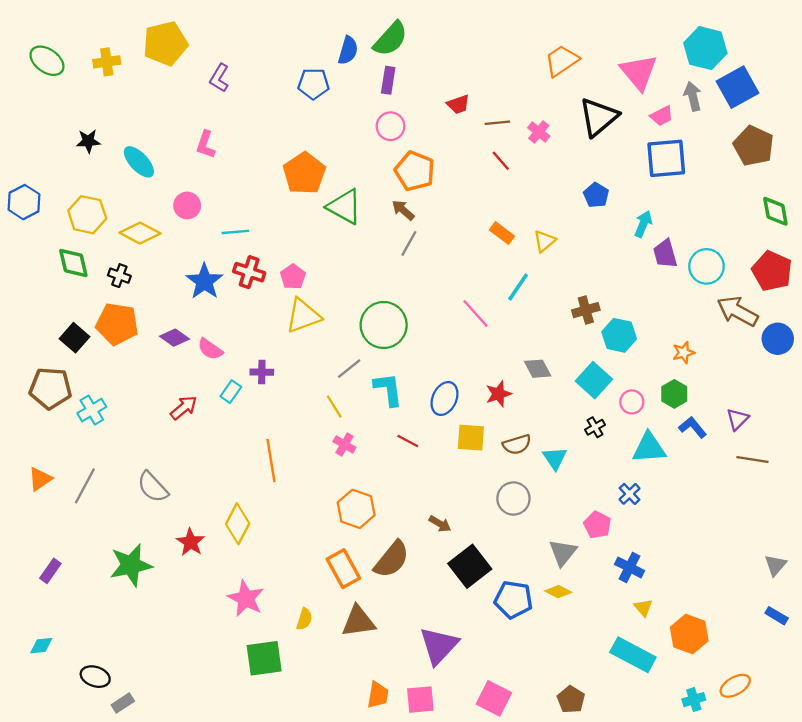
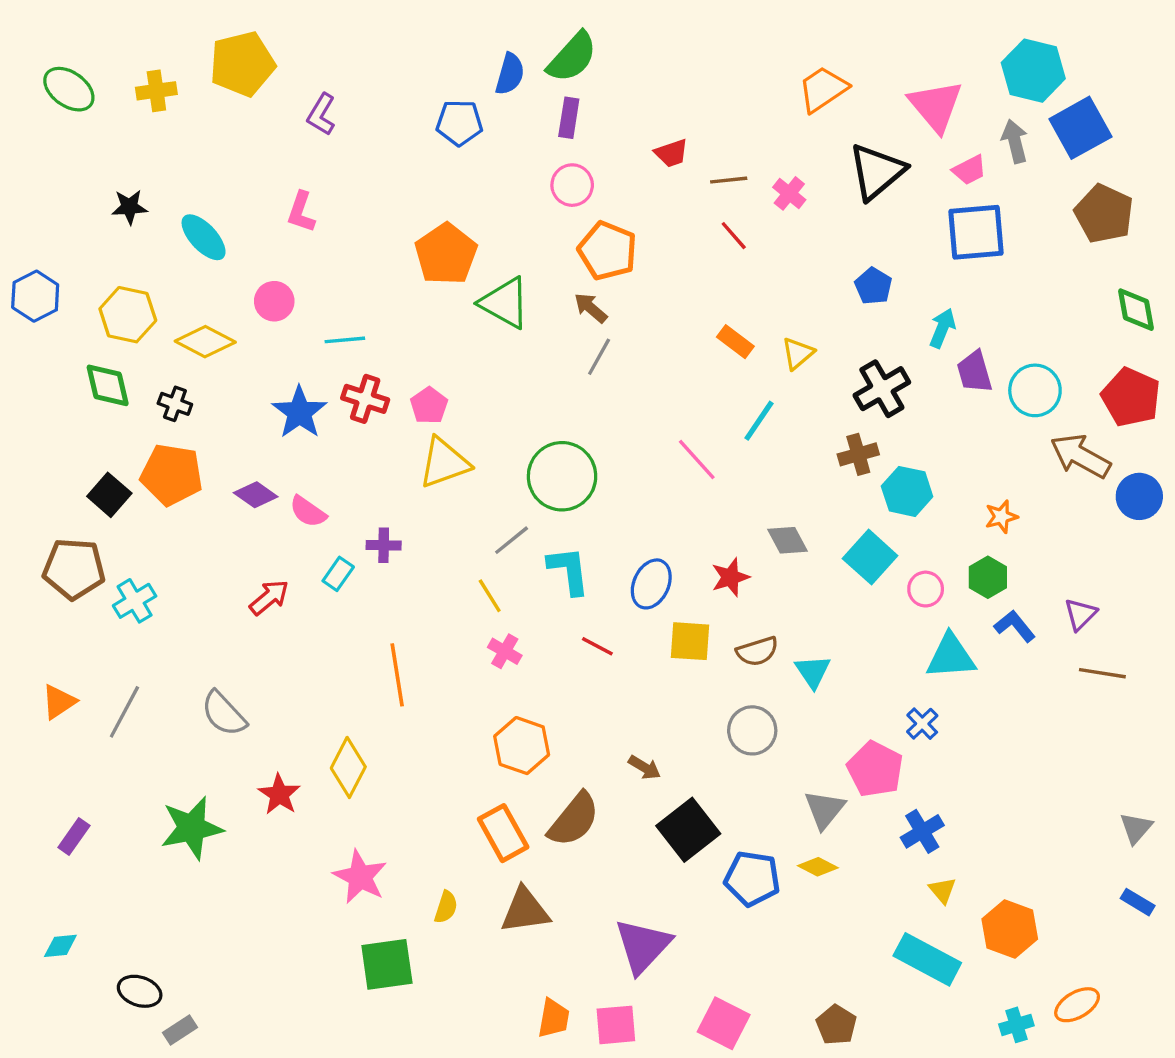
black cross: (595, 427) -> (882, 389), moved, size x1.8
pink pentagon: (597, 525) -> (875, 769), size x1.4
blue cross: (630, 567) -> (922, 831), turned 32

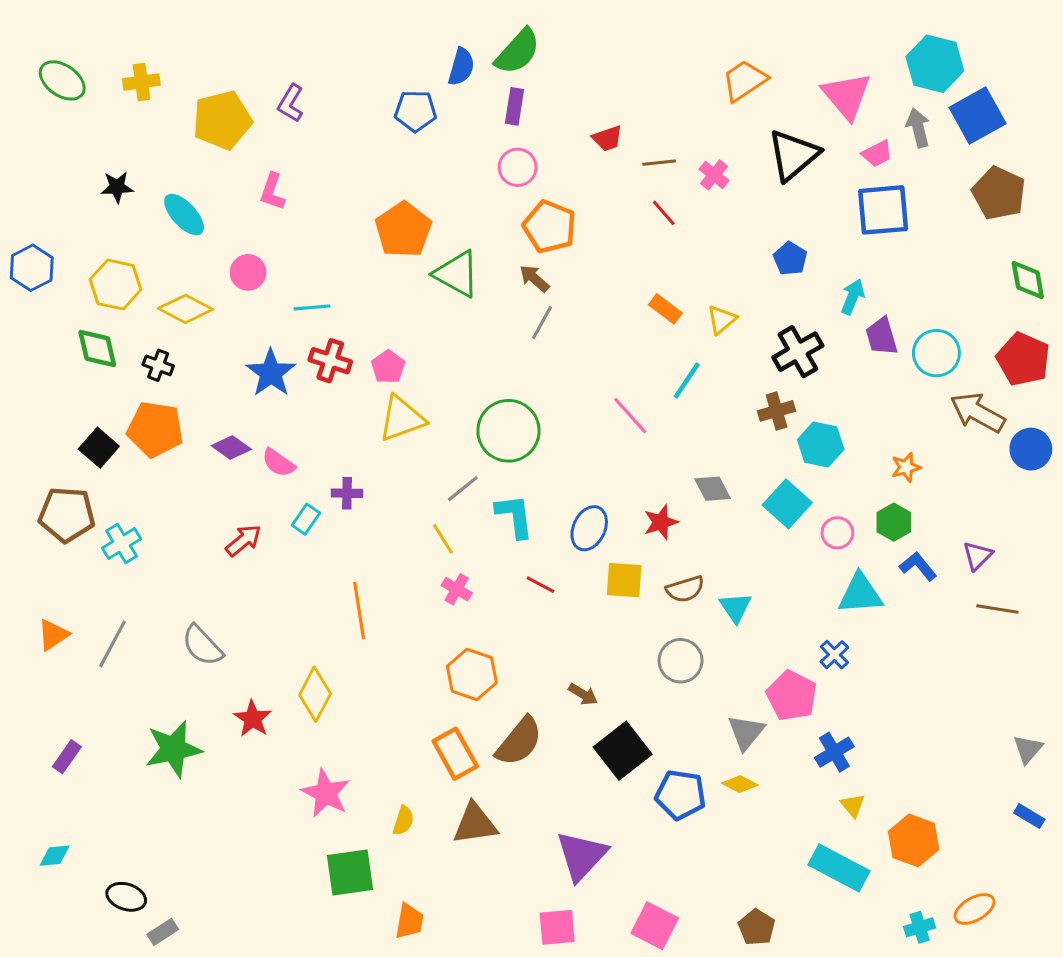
yellow pentagon: (242, 64) -> (222, 120), moved
orange trapezoid: (554, 1018) -> (409, 921), moved

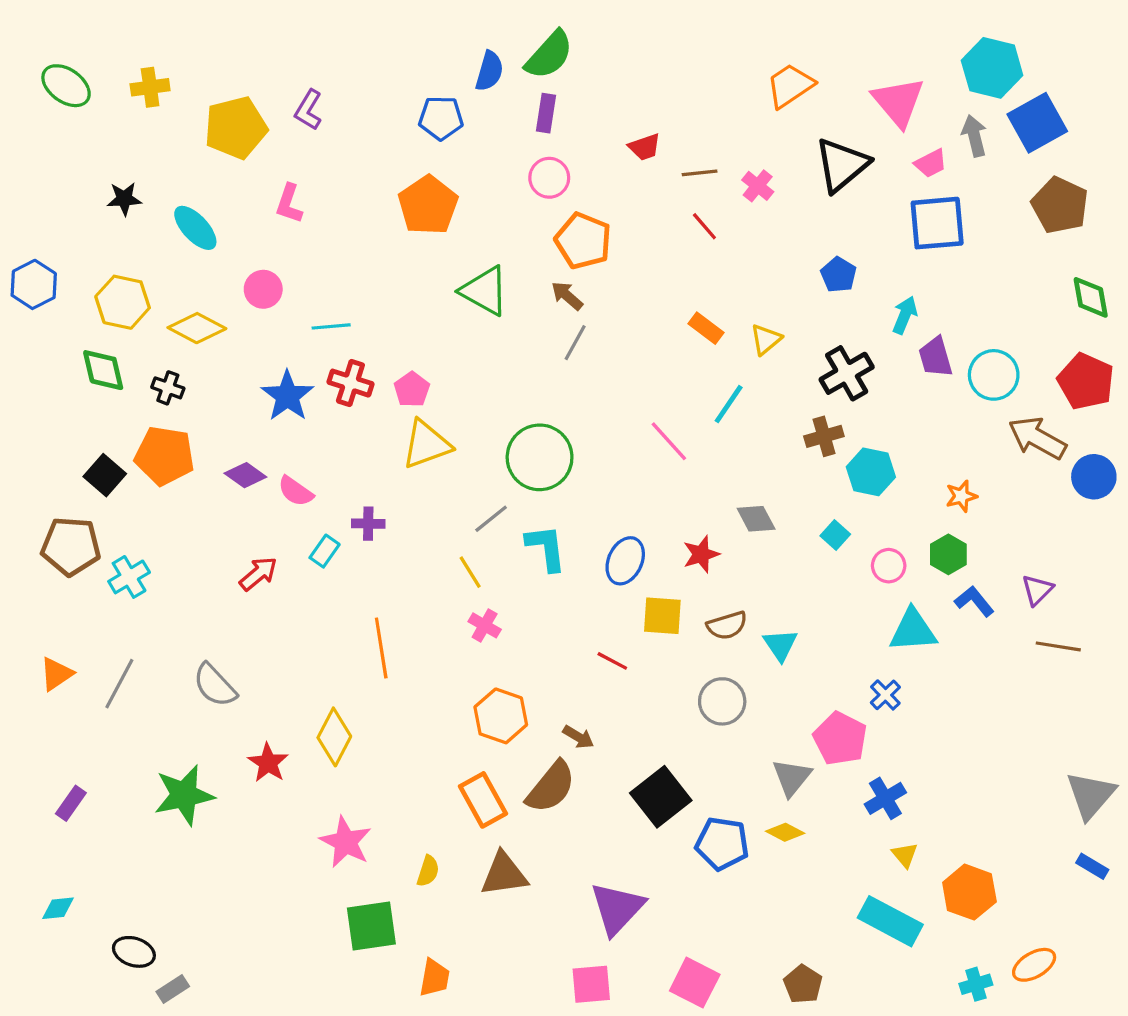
orange pentagon: (403, 230) -> (428, 205), moved
cyan square: (787, 504) -> (835, 535), size x0.6
red line: (540, 585) -> (612, 661), moved
brown arrow: (583, 694) -> (578, 737), moved
gray triangle: (1028, 749) -> (1091, 795), size x1.6

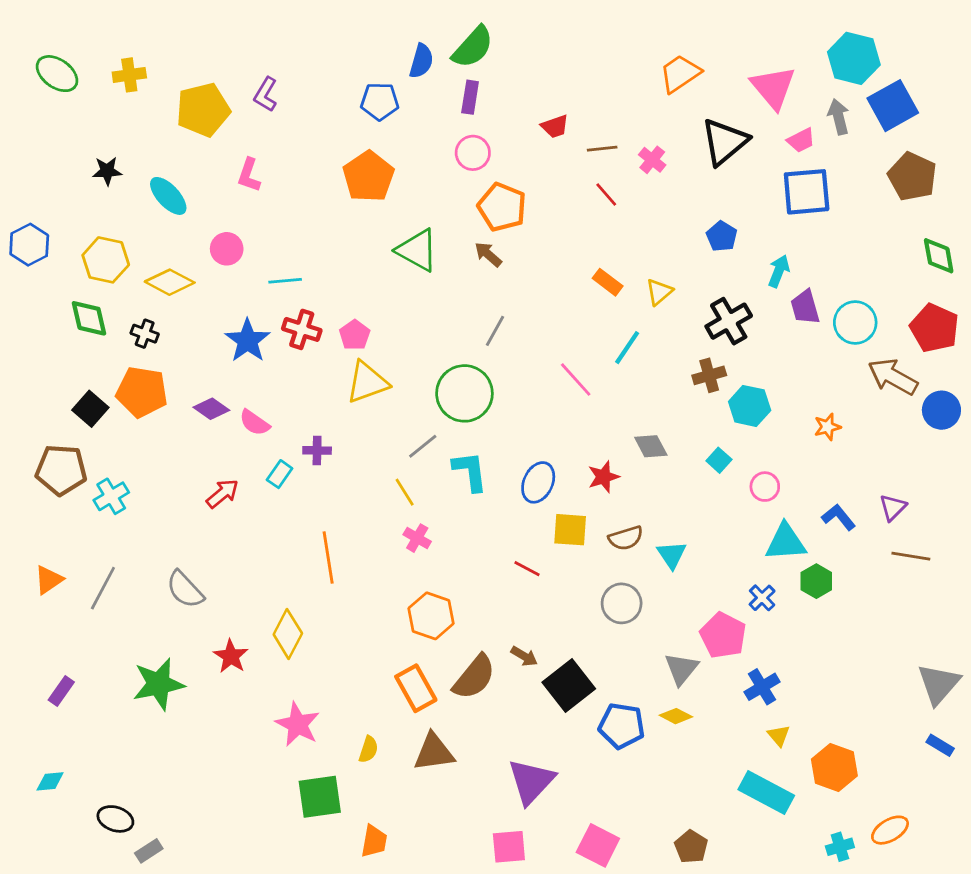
gray line: (575, 343) -> (495, 331), moved
green hexagon: (948, 554) -> (816, 581), moved
brown arrow: (578, 737) -> (524, 656), moved

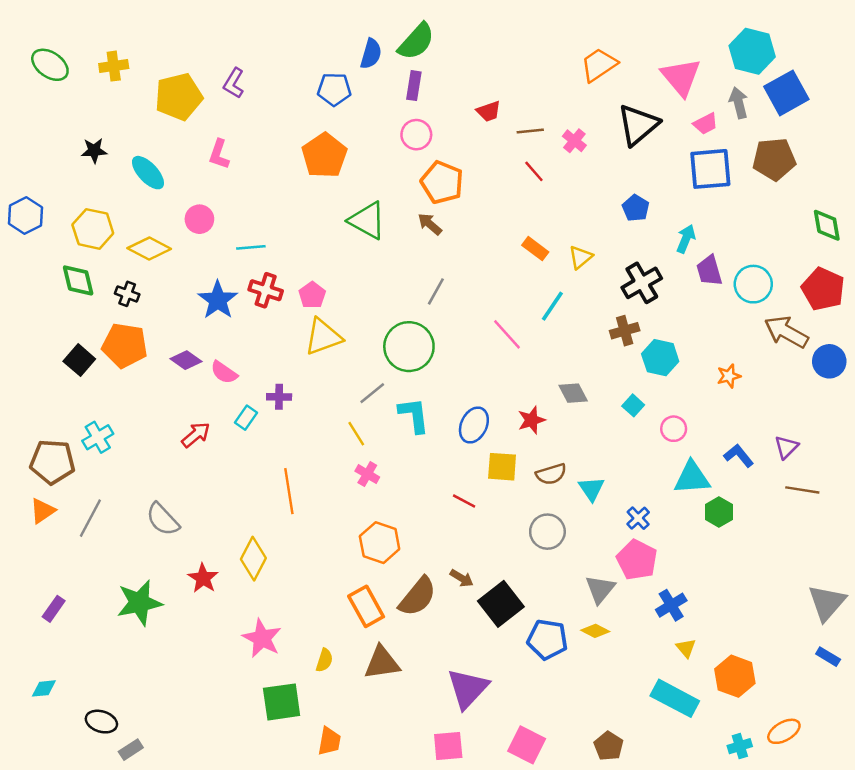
brown pentagon: (912, 176) -> (774, 159), moved, turned -30
brown pentagon: (61, 470) -> (52, 462), moved
blue cross: (762, 598) -> (638, 518), moved

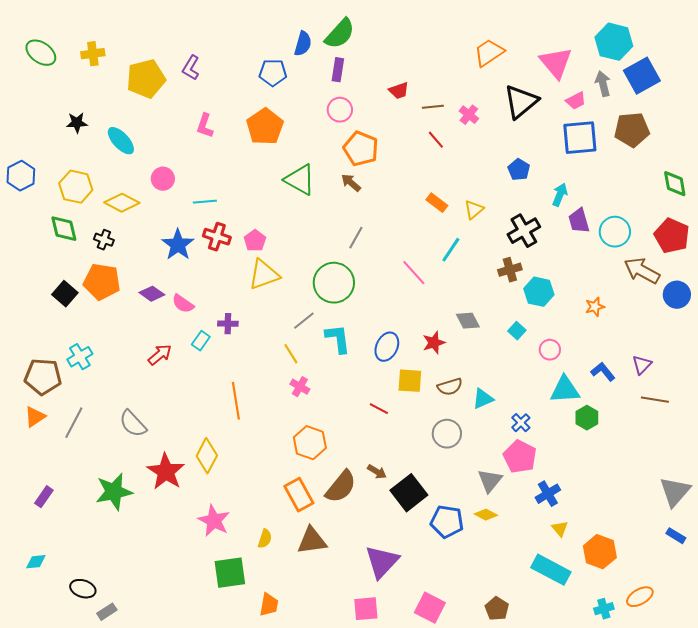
pink L-shape: (219, 154) -> (205, 126), moved
cyan triangle: (592, 489) -> (483, 399), turned 40
red star: (203, 578) -> (166, 472), size x1.5

